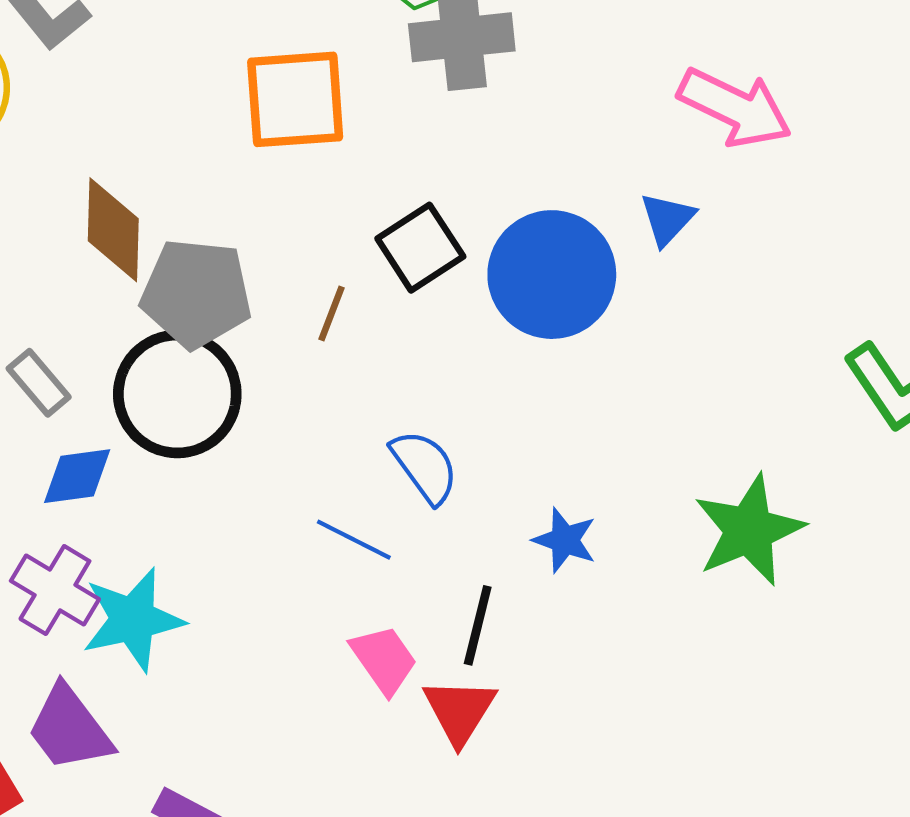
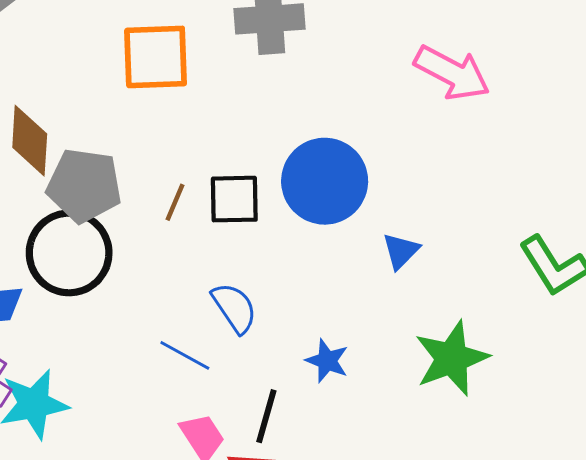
blue triangle: (667, 219) -> (401, 251), moved
black square: (420, 248) -> (234, 199), moved, turned 30

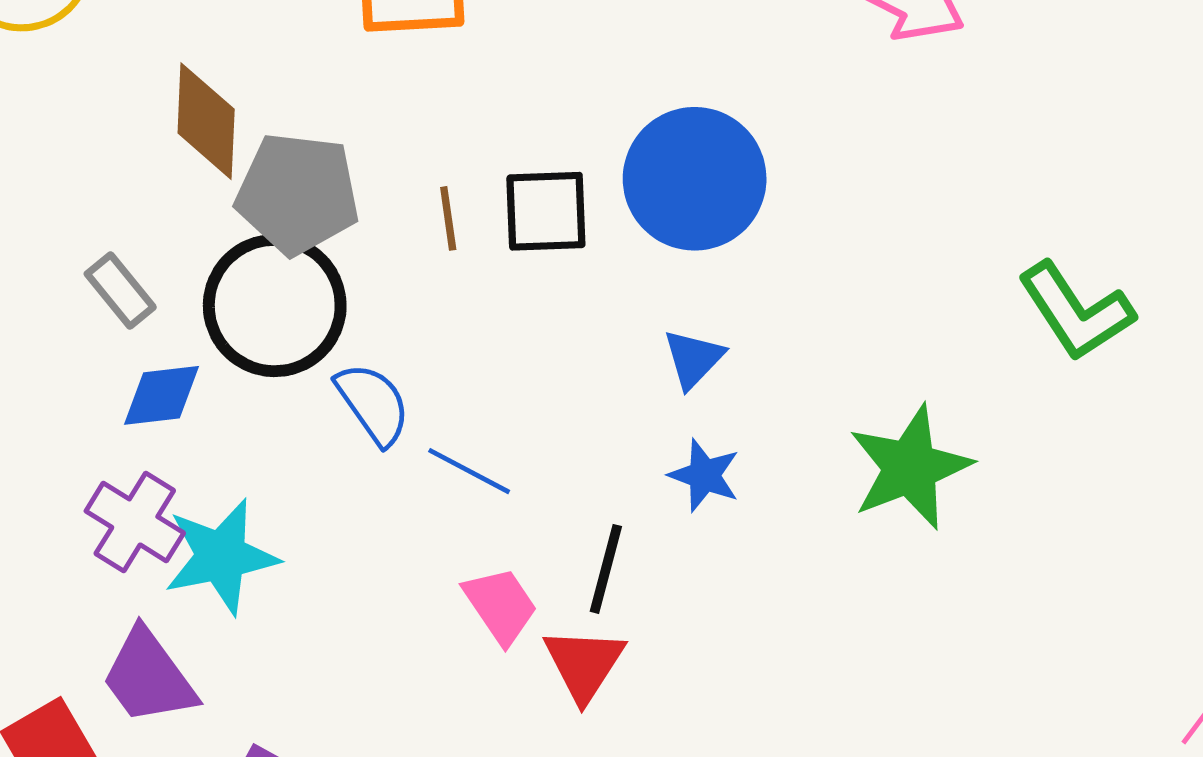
brown line: (175, 202) -> (448, 218), turned -30
blue triangle: (401, 251) -> (693, 359), moved
blue semicircle: (234, 308) -> (373, 404), moved

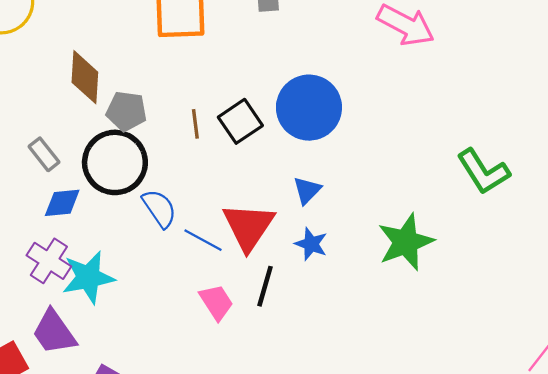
gray pentagon: (298, 194) -> (126, 111), size x0.7
black square: (546, 211) -> (240, 121), turned -33
red triangle: (584, 664) -> (248, 227), moved, size x1.4

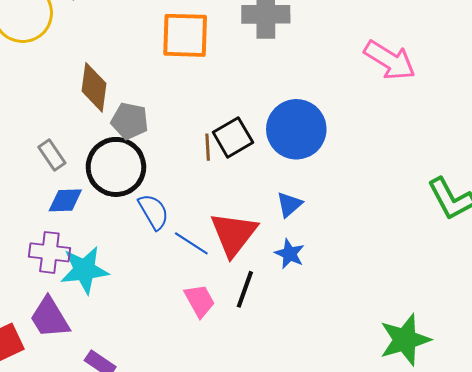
brown line: (195, 124) -> (208, 147), moved
green star: (406, 242) -> (405, 340), moved
purple cross: (49, 261) -> (49, 252), turned -30

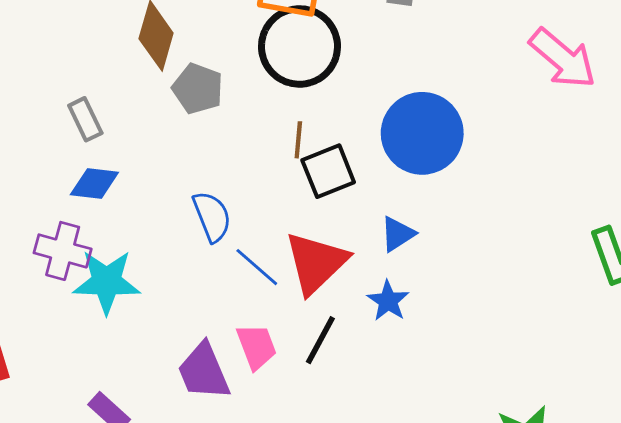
black square: (233, 137) -> (328, 171), moved
black circle: (116, 167) -> (299, 46), moved
purple trapezoid: (50, 318) -> (204, 371), moved

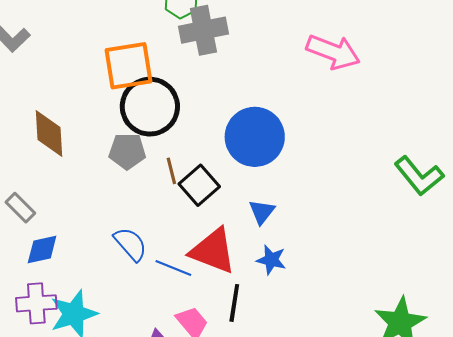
gray pentagon: (198, 89) -> (127, 151), moved
red triangle: (316, 263) -> (213, 251), turned -36

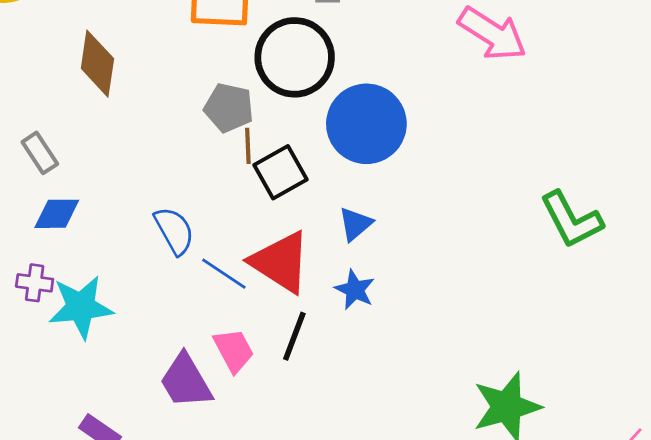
black circle: (150, 107) -> (295, 57), moved
gray pentagon: (127, 151) -> (229, 108), moved
purple cross: (36, 303) -> (35, 283), size x0.7

